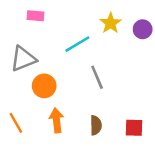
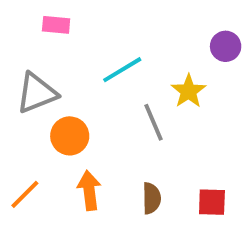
yellow star: (111, 23) -> (189, 91), moved
orange line: (16, 123) -> (25, 194), turned 75

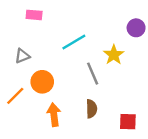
gray triangle: (37, 93) -> (22, 56), size x0.6
orange line: (25, 194) -> (15, 96), moved
brown semicircle: (152, 198) -> (91, 109), moved

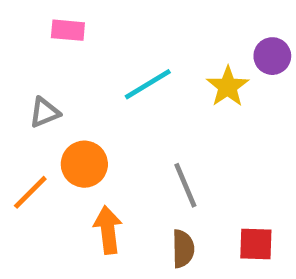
yellow star: (114, 55) -> (228, 87), moved
gray line: (93, 74) -> (185, 185), moved
brown semicircle: (91, 109) -> (183, 249), moved

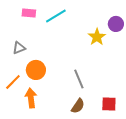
cyan line: (148, 84) -> (56, 16), moved
orange arrow: (108, 230) -> (31, 98), moved
brown semicircle: (183, 249) -> (78, 106), turned 35

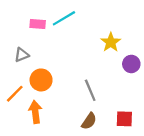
pink rectangle: (29, 13) -> (38, 24), moved
purple circle: (116, 24) -> (131, 64), moved

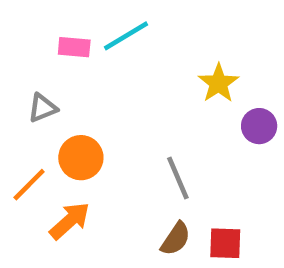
orange arrow: (35, 112) -> (70, 221), turned 55
red square: (124, 119) -> (225, 243), moved

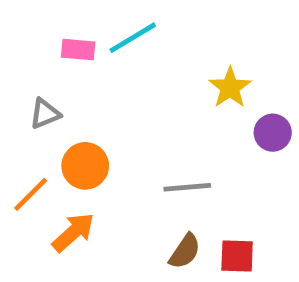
gray line: (178, 178) -> (187, 187), turned -72

